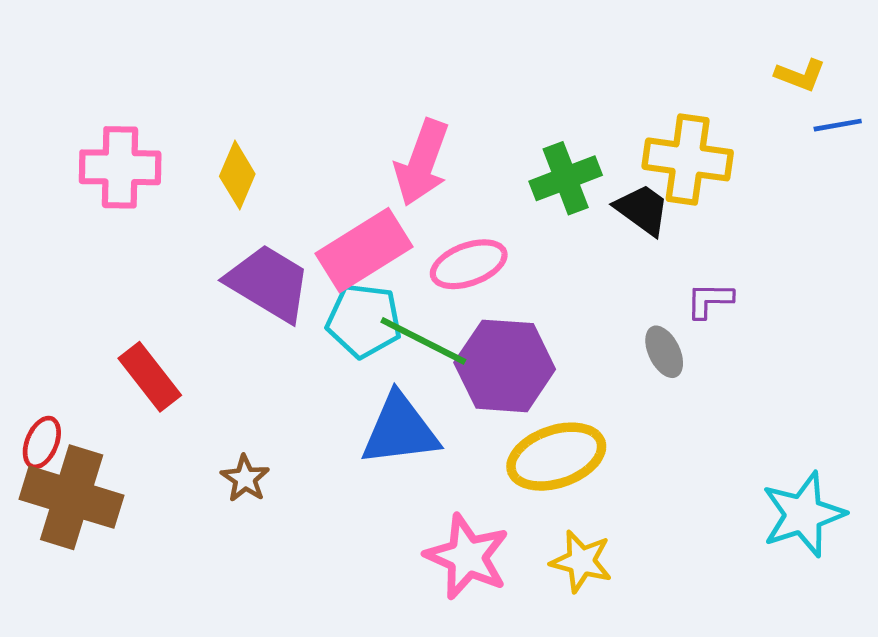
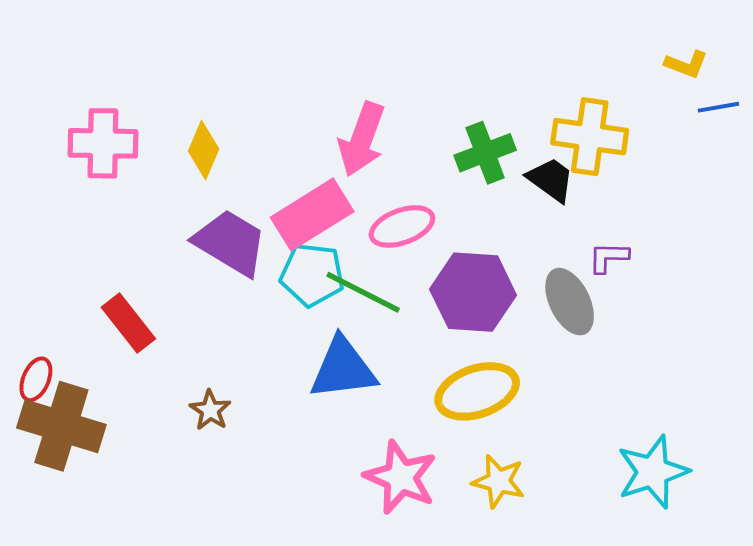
gray ellipse: (664, 352) -> (570, 302), size x1.5
purple hexagon: (505, 366) -> (473, 292), moved
cyan star: (803, 514) -> (653, 472), moved

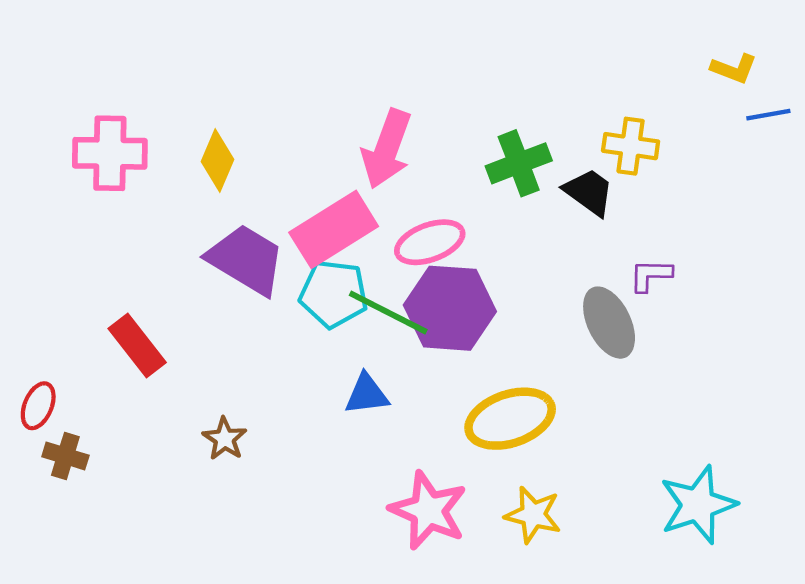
yellow cross: (590, 137) -> (631, 146), size x0.7
purple hexagon: (473, 292) -> (450, 308), moved
blue triangle: (343, 369) -> (367, 394), size x0.6
brown cross: (61, 426) -> (65, 456), size x0.5

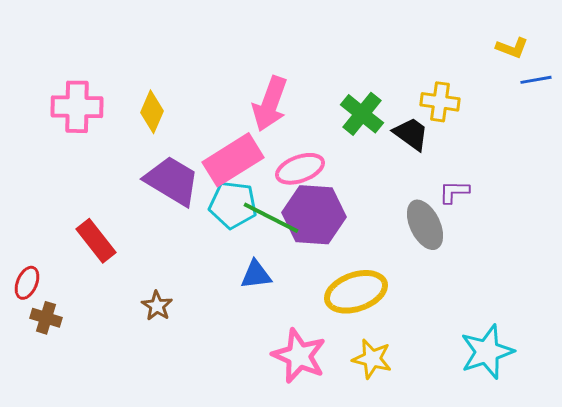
green cross: (519, 163) -> (362, 114), turned -30

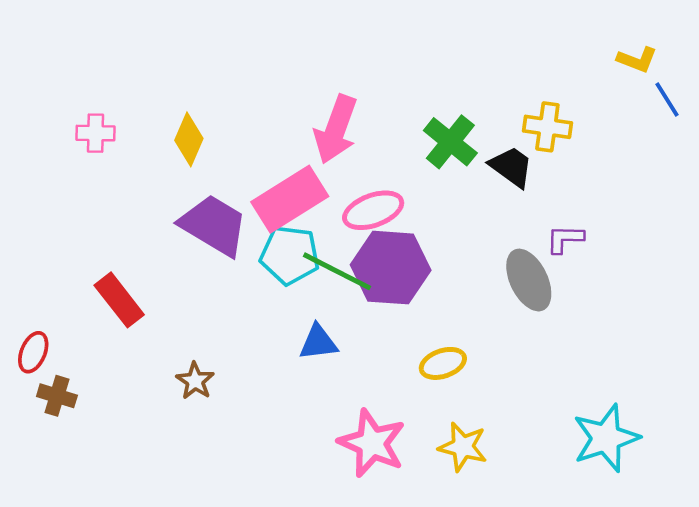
blue line: (536, 80) -> (667, 99), turned 68
pink cross: (77, 107) -> (95, 133), size x0.6
yellow ellipse: (356, 292) -> (443, 363), size x0.6

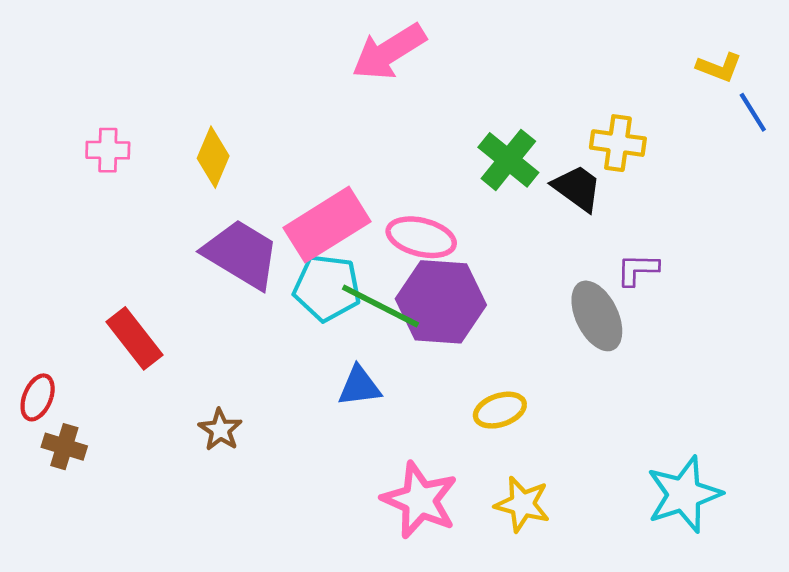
pink arrow: (336, 129) -> (389, 52), moved, turned 38
pink ellipse: (373, 210) -> (421, 237), turned 34

